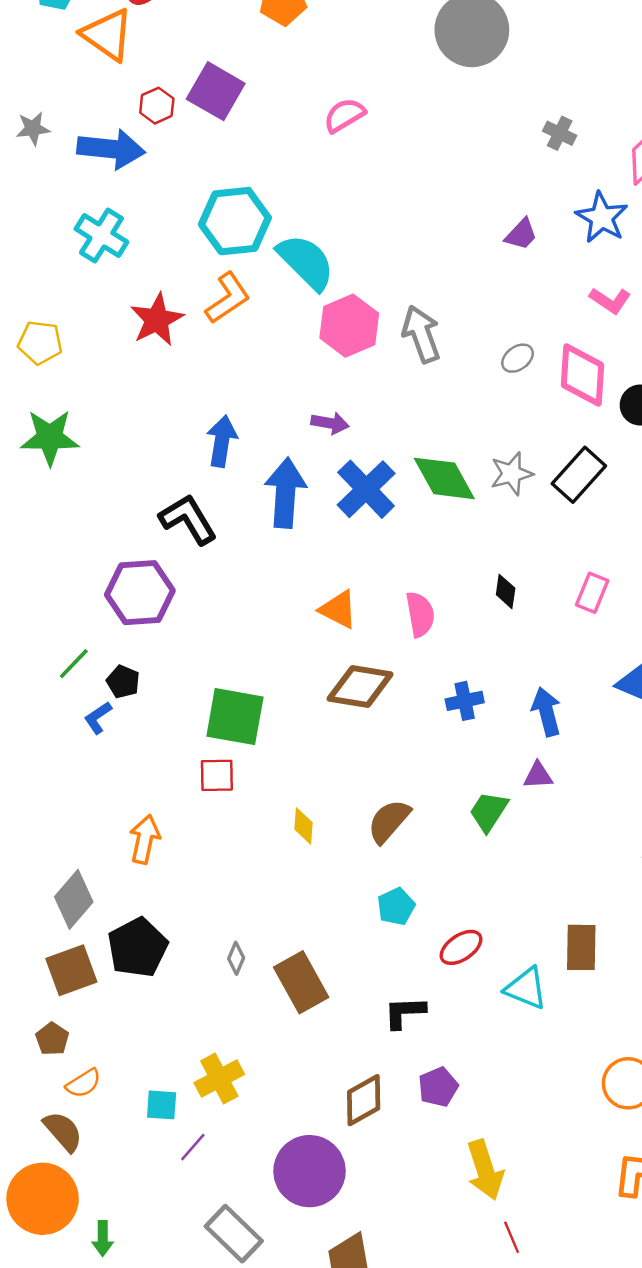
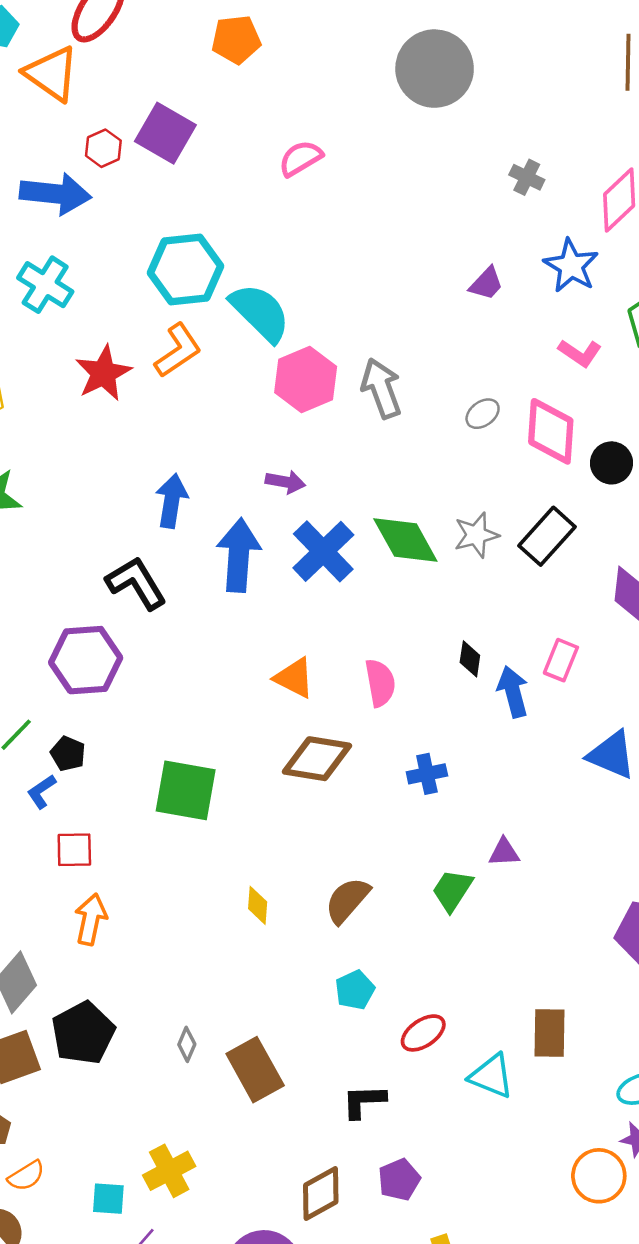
blue arrow: (546, 712) -> (513, 692), moved
red square: (217, 775) -> (74, 850), moved

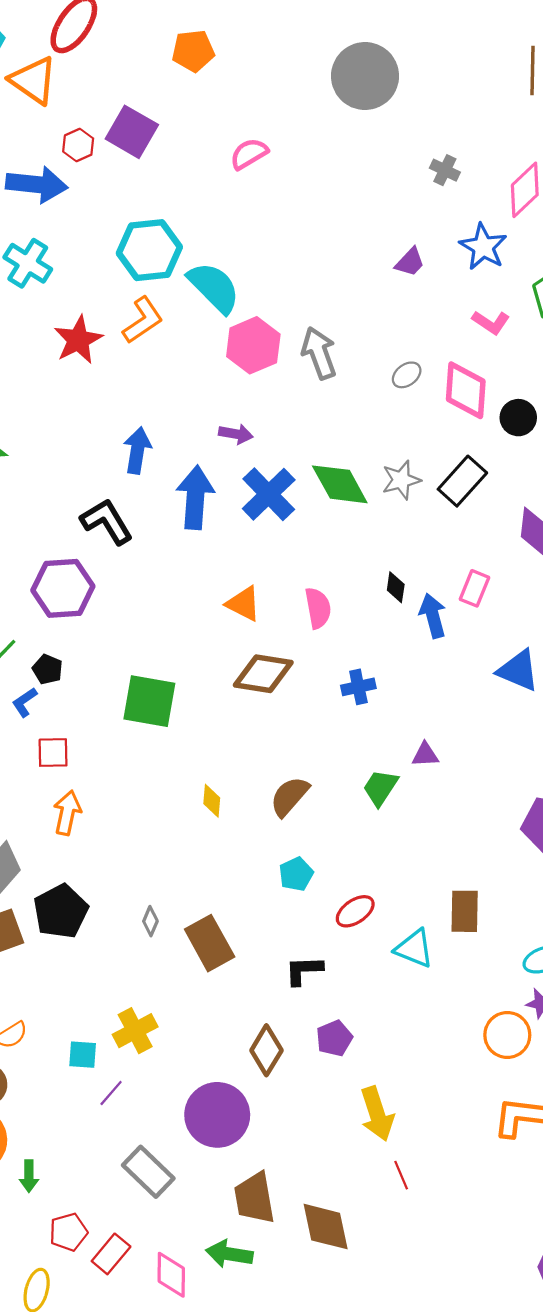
brown diamond: (321, 1194) -> (266, 1050), turned -30

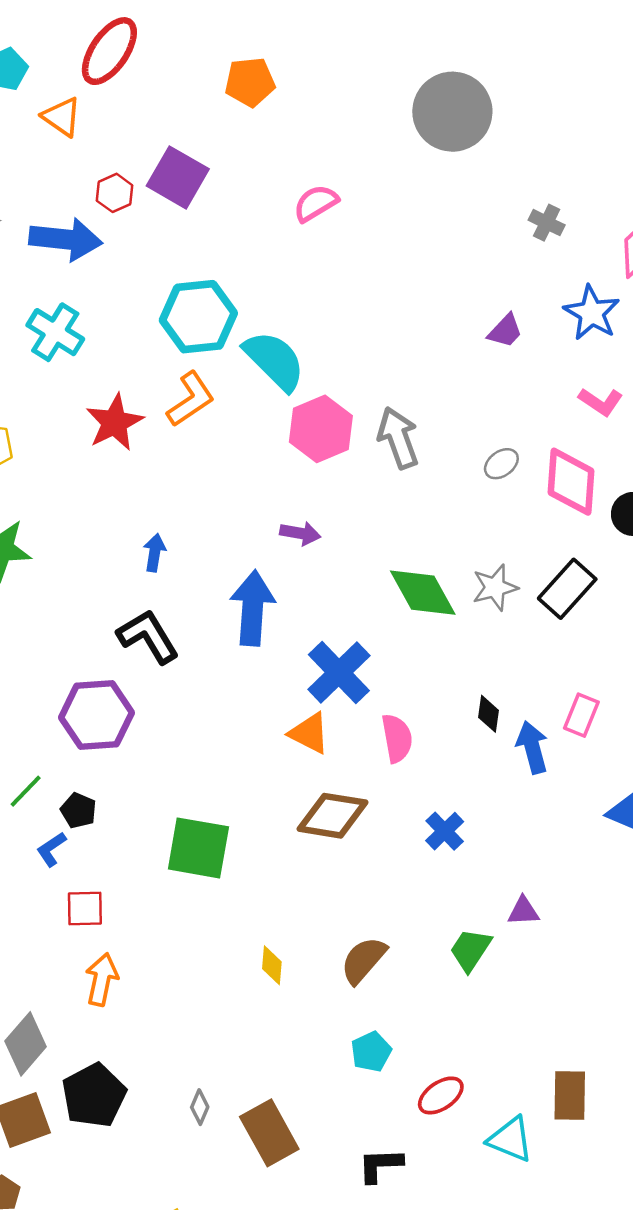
orange triangle: (33, 80) -> (62, 117), size x0.7
blue arrow: (137, 450) -> (155, 553), moved, size x0.7
blue cross: (269, 494) -> (339, 673), moved
blue cross: (358, 687) -> (445, 831), turned -32

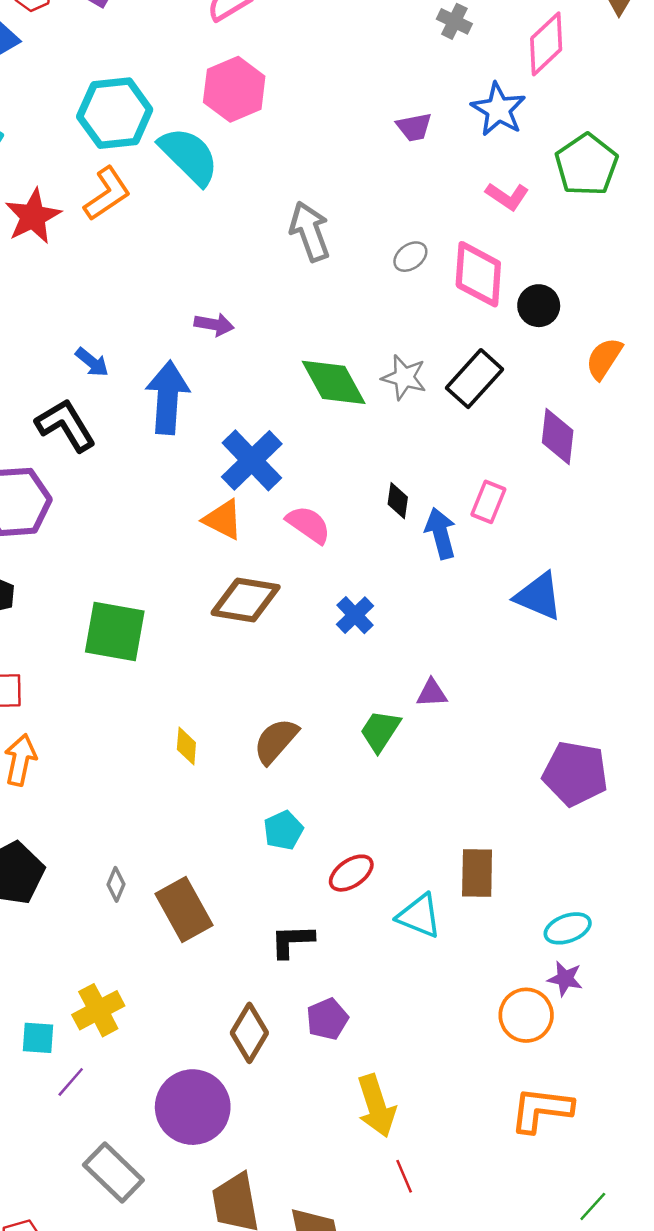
purple trapezoid: (505, 331) -> (414, 127), turned 36
pink hexagon: (321, 429) -> (234, 89), moved
blue arrow: (155, 553) -> (92, 362), moved, turned 120
gray star: (495, 587) -> (404, 377), turned 30
pink semicircle: (397, 738) -> (308, 525), turned -45

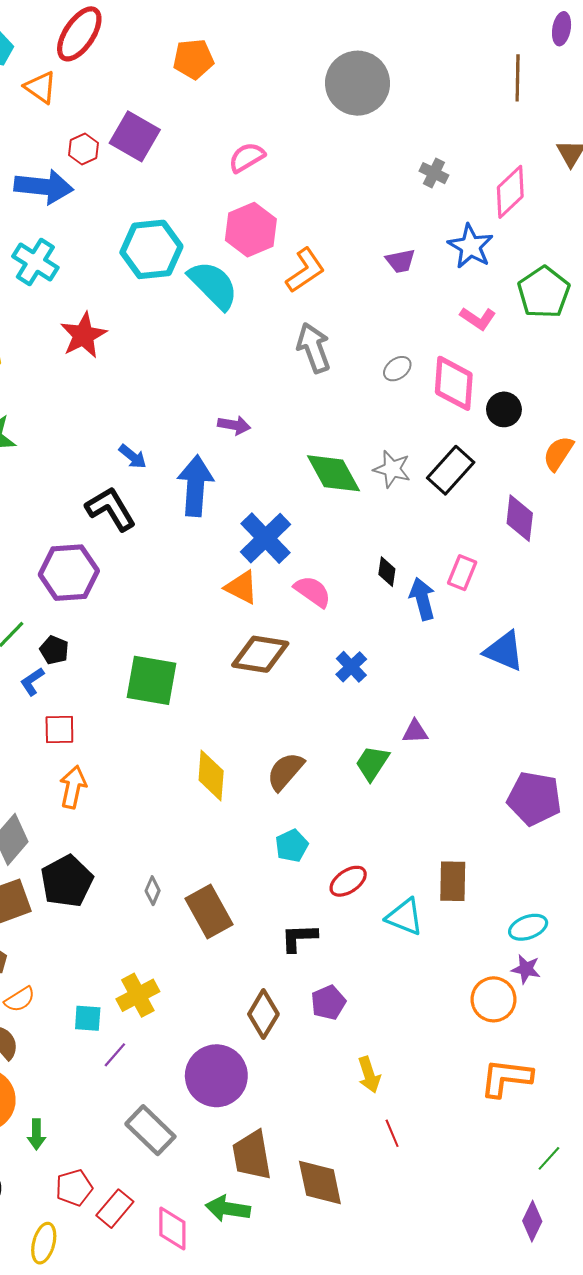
orange L-shape: (107, 194) -> (305, 270), moved
yellow diamond: (186, 746) -> (211, 776), size x1.6
yellow arrow: (376, 1106) -> (369, 1075), size x0.7

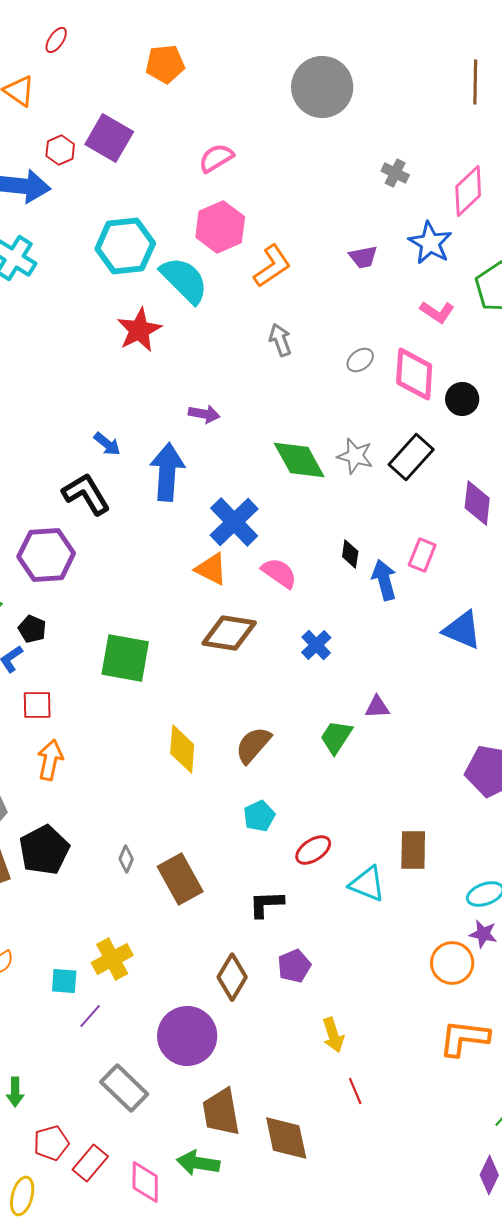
red ellipse: (79, 34) -> (56, 40), size x0.5
red star: (83, 335) -> (139, 330), moved
gray arrow: (314, 348) -> (280, 340), size x0.7

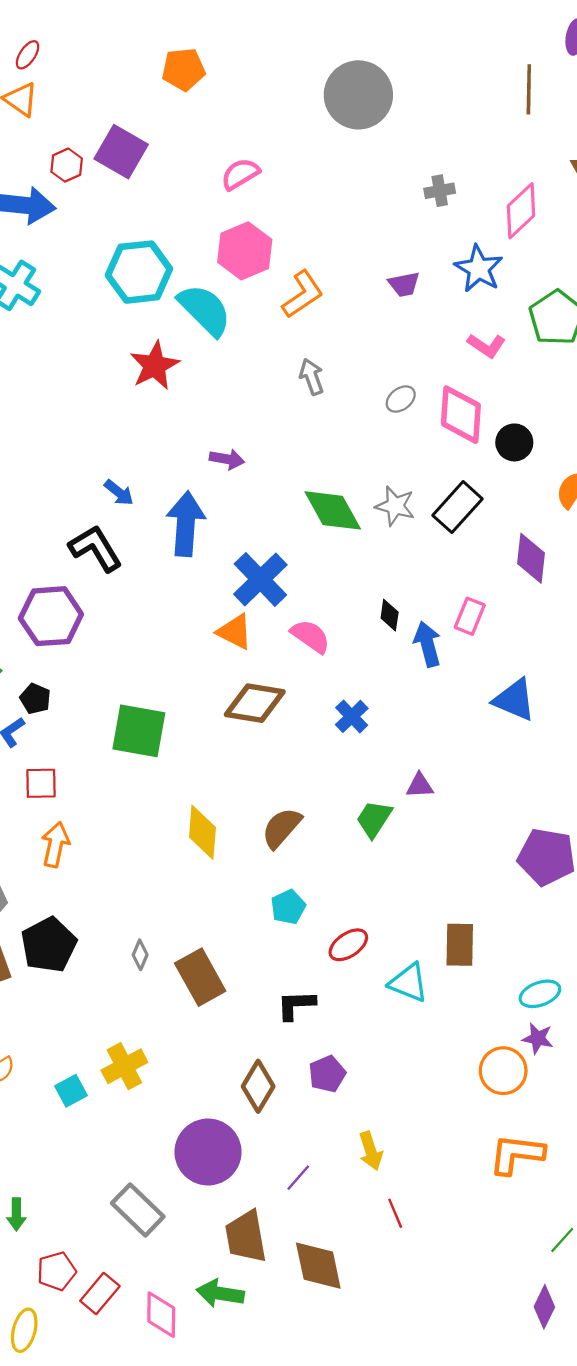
red ellipse: (56, 40) -> (28, 55), moved
gray cross: (395, 173) -> (440, 191), turned -36
cyan square: (64, 981) -> (71, 1091), turned -32
purple line: (90, 1016) -> (298, 1178), moved

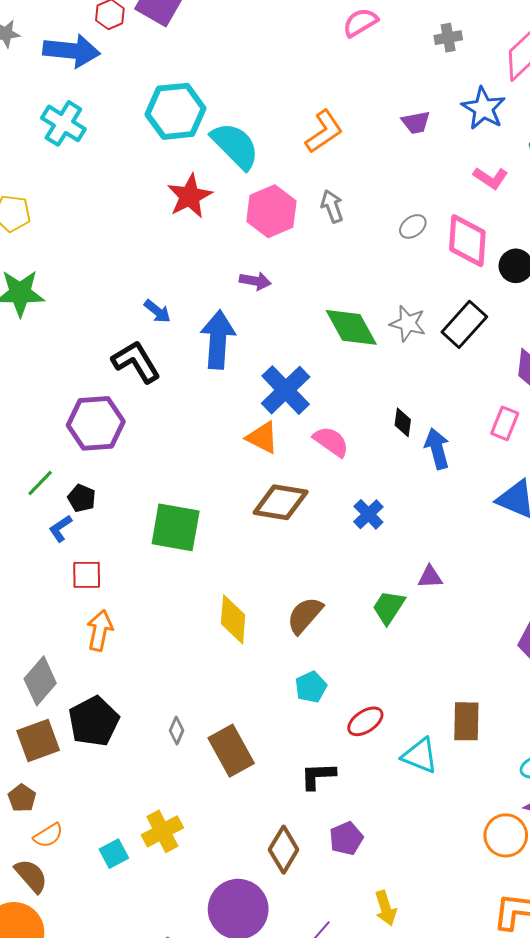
pink semicircle: (240, 174) -> (360, 22), moved
pink hexagon: (245, 251) -> (271, 211), moved
pink rectangle: (470, 616) -> (505, 423), moved

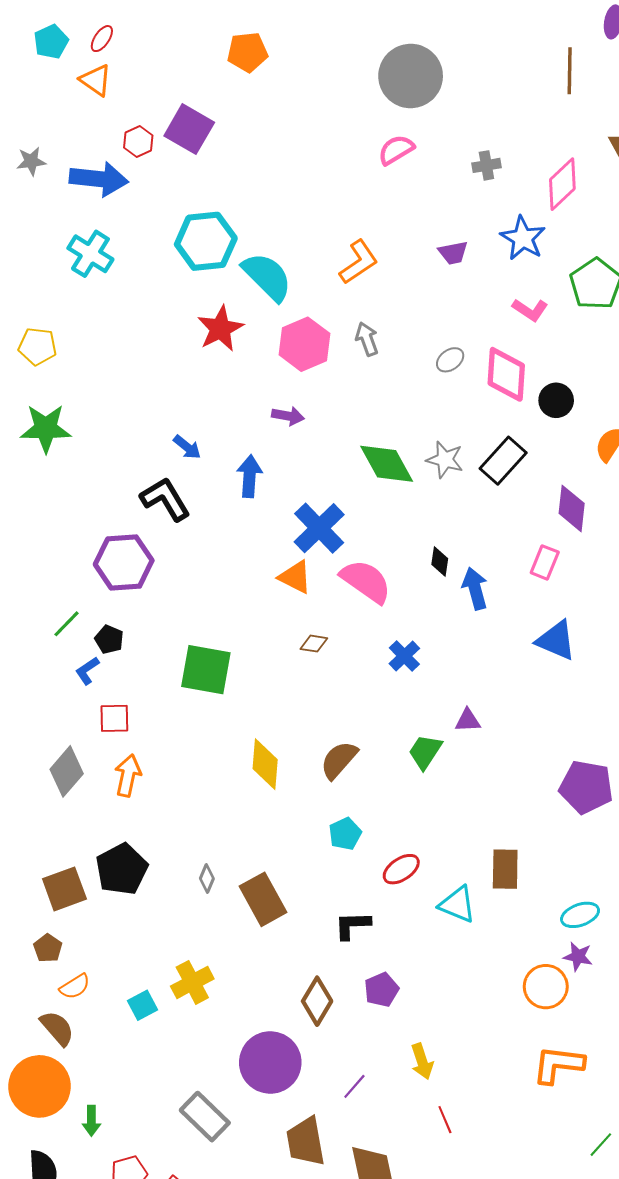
blue arrow: (218, 340) -> (249, 476), size x0.7
pink semicircle: (331, 442) -> (366, 581), size x1.4
brown diamond: (281, 502) -> (314, 644), size x0.5
gray diamond: (40, 681) -> (67, 771), moved

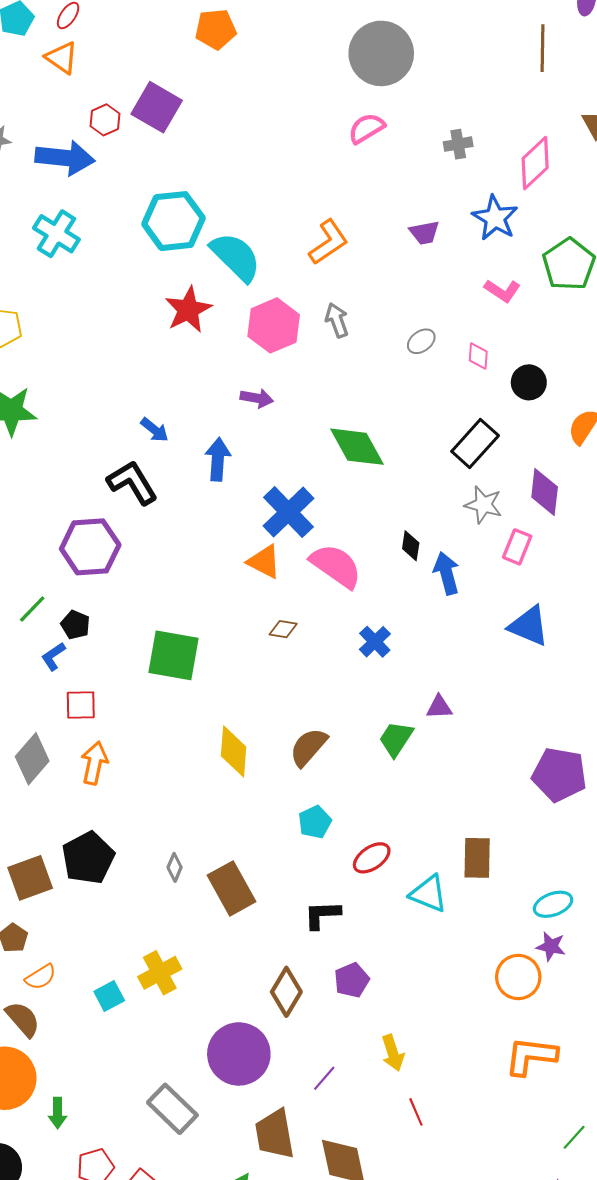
pink diamond: (506, 374) -> (478, 356), size x0.5
gray star: (445, 460) -> (483, 505), moved

